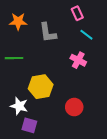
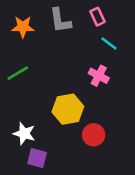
gray L-shape: (48, 33) -> (60, 20), moved
green line: (14, 58) -> (18, 73), turned -30
yellow hexagon: (41, 87) -> (68, 109), moved

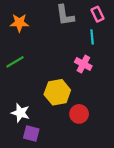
pink rectangle: (97, 17) -> (97, 14), moved
gray L-shape: (60, 20) -> (65, 15), moved
cyan line: (109, 44) -> (92, 37), turned 48

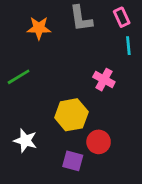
orange star: (19, 23) -> (39, 28), moved
cyan line: (92, 37) -> (128, 46), moved
purple square: (31, 133) -> (73, 161), moved

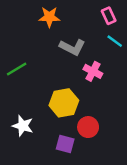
gray L-shape: (81, 19) -> (72, 47), moved, turned -55
orange star: (39, 28) -> (49, 17), moved
cyan line: (128, 46) -> (115, 41), turned -49

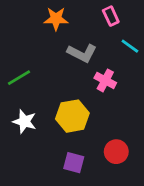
pink rectangle: (109, 16) -> (111, 16), moved
white star: (23, 126) -> (24, 122), moved
red circle: (88, 127) -> (116, 152), moved

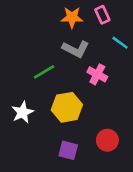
orange star: (56, 19) -> (72, 17), moved
green line: (19, 78) -> (44, 72), moved
white star: (24, 122) -> (23, 112), turned 30

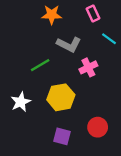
orange star: (72, 17) -> (52, 15), moved
pink cross: (97, 74) -> (88, 67), turned 36

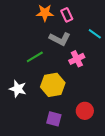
pink rectangle: (93, 13) -> (67, 15), moved
white star: (21, 102) -> (18, 89), turned -30

